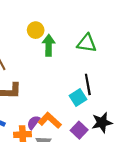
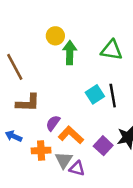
cyan square: (78, 98) -> (95, 94), moved
purple semicircle: (33, 123) -> (53, 123), moved

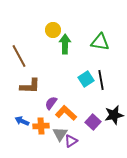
blue arrow: (14, 136) -> (22, 121), moved
purple triangle: (77, 168) -> (71, 141), turned -48

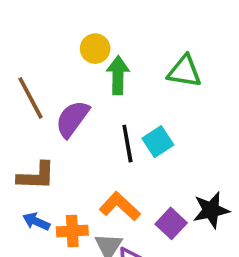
black line: (101, 80) -> (127, 144), moved
brown L-shape: (30, 86) -> (36, 176), moved
purple semicircle: (51, 103) -> (72, 119), moved, size x1.5

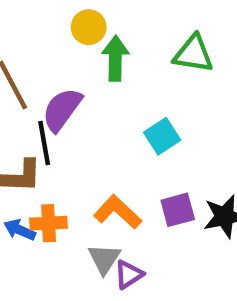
black line: (127, 144) -> (44, 143), moved
purple square: (171, 223) -> (178, 210), moved, turned 32
orange cross: (72, 231) -> (49, 223), moved

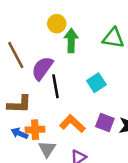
black line: (44, 143) -> (56, 86), moved
purple square: (178, 210) -> (105, 122), turned 36
gray triangle: (104, 259) -> (47, 149), moved

